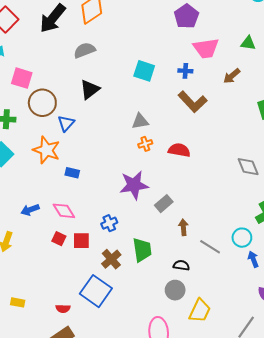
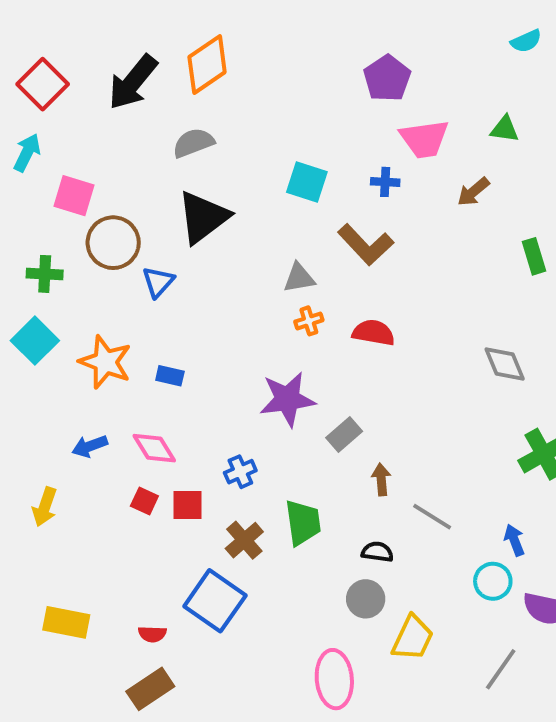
black triangle: (90, 89) -> (203, 217), size x1.4
brown L-shape: (193, 102) -> (366, 245), moved
orange star: (46, 150) -> (105, 362), moved
cyan circle: (242, 238) -> (493, 581), moved
yellow rectangle: (18, 302) -> (66, 622), size x1.6

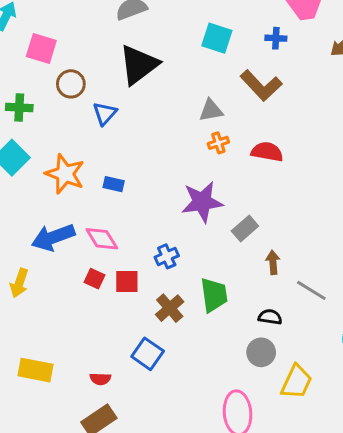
brown circle: (113, 243) -> (71, 84), size x0.7
blue arrow: (90, 446) -> (53, 237), size x1.6
blue square: (215, 601) -> (148, 354), size x0.7

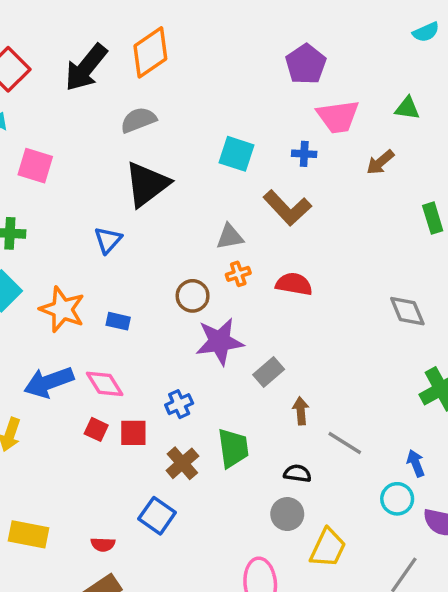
brown circle: (71, 84) -> (193, 296), moved

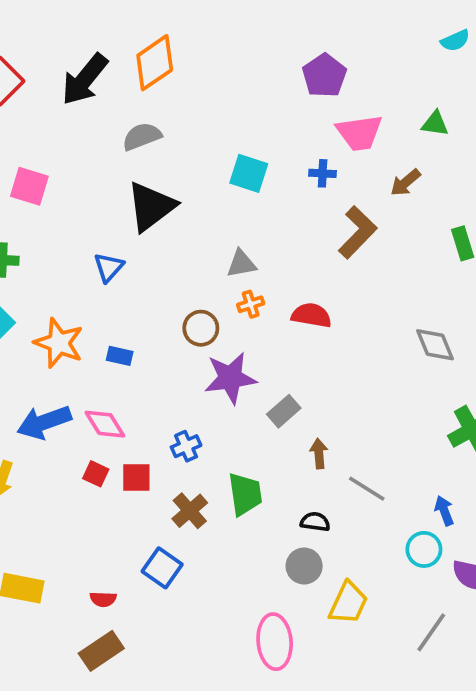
brown L-shape: (287, 208) -> (358, 232), moved, turned -93

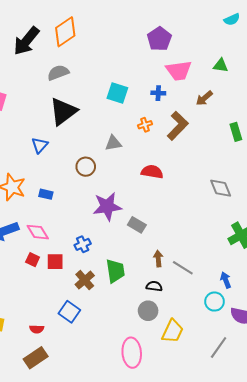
orange cross: (251, 304) -> (145, 125), moved
brown circle: (201, 328) -> (86, 167), moved
gray rectangle: (284, 411) -> (137, 225), turned 72
brown arrow: (319, 454) -> (158, 259), moved

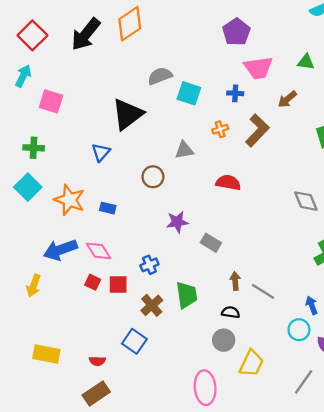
gray semicircle: (58, 73) -> (160, 76), moved
purple star: (107, 206) -> (177, 222), size x0.7

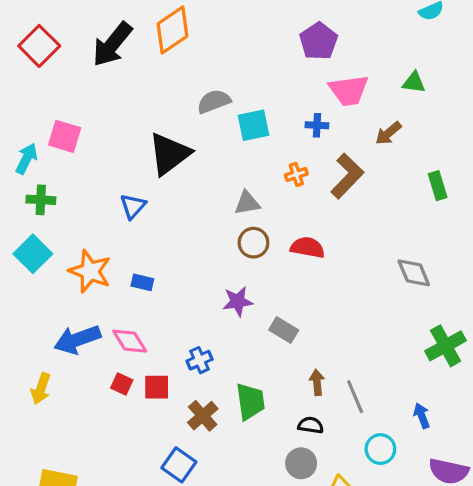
cyan arrow: (23, 76) -> (27, 159), moved
cyan square: (189, 93) -> (253, 125), turned -30
brown circle: (153, 177) -> (253, 243), moved
gray line: (263, 291) -> (355, 397), turned 35
cyan circle: (299, 330) -> (380, 449), moved

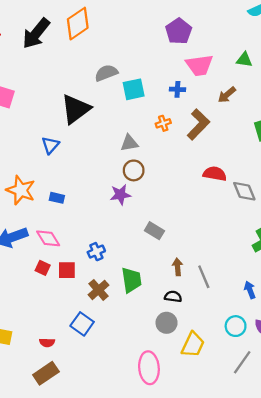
red semicircle: (307, 247) -> (215, 174), moved
purple star: (238, 301) -> (120, 195), moved
cyan circle: (380, 449) -> (236, 326), moved

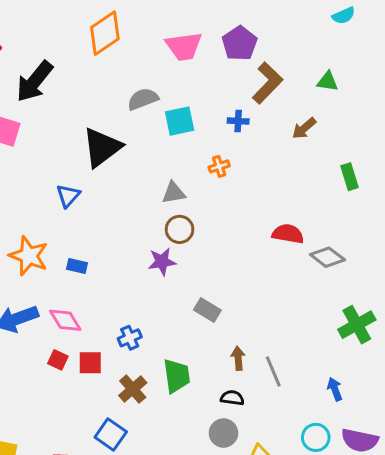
black arrow: (36, 33) -> (35, 81), moved
pink trapezoid: (199, 65) -> (184, 46), moved
brown L-shape: (198, 124) -> (267, 83), moved
gray diamond: (244, 191) -> (327, 257), turned -30

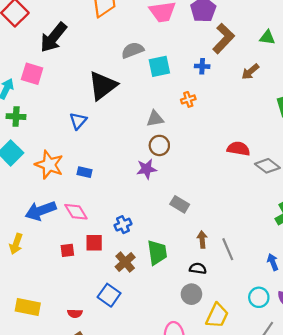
red square: (58, 360) -> (67, 250), moved, turned -32

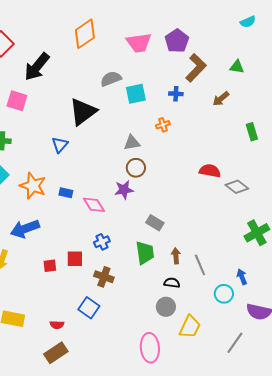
pink diamond: (76, 212) -> (94, 205), moved
green trapezoid: (157, 252) -> (145, 253), moved
brown cross: (125, 262) -> (104, 277), turned -30
cyan circle: (259, 297) -> (224, 294), moved

